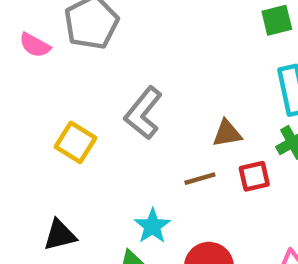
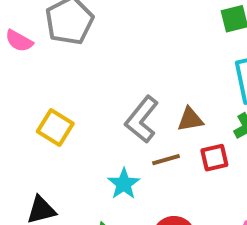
gray L-shape: (143, 113) -> (142, 119), moved
cyan star: (152, 226) -> (124, 184), moved

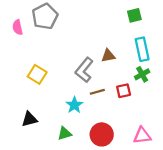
pink semicircle: (19, 41) -> (17, 27), turned 48
brown triangle: (190, 119) -> (108, 56), moved

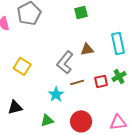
green square: (134, 15) -> (81, 12), moved
green cross: (142, 74) -> (119, 76), moved

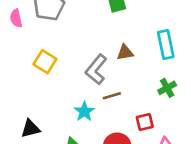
yellow square: (22, 66) -> (45, 62), moved
red square: (101, 81) -> (145, 122), moved

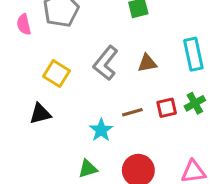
gray L-shape: (96, 69) -> (106, 63), moved
red square: (145, 122) -> (167, 108), moved
black triangle: (30, 129) -> (40, 114), moved

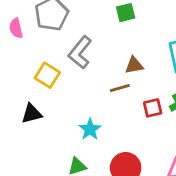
gray L-shape: (106, 63) -> (80, 52), moved
brown line: (132, 112) -> (120, 88), moved

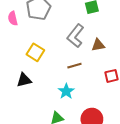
gray L-shape: (80, 52) -> (75, 36), moved
brown line: (120, 88) -> (74, 66), moved

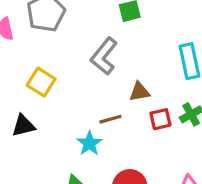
brown triangle: (98, 45) -> (139, 92), moved
brown line: (74, 66) -> (110, 119), moved

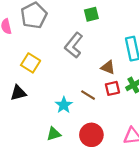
brown triangle: (139, 92) -> (108, 67), moved, turned 32
brown line: (110, 119) -> (88, 95), moved, turned 48

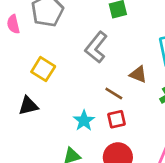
red square: (112, 88) -> (117, 119), moved
brown line: (88, 95) -> (114, 93), moved

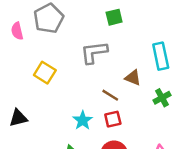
gray L-shape: (96, 47) -> (94, 52), turned 44
black triangle: (28, 106) -> (18, 118), moved

